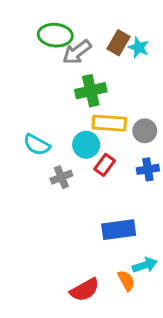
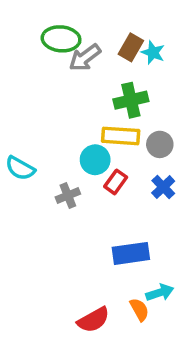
green cross: (91, 91) -> (131, 100), moved
cyan semicircle: (37, 145) -> (20, 168), moved
blue cross: (148, 169) -> (163, 187), turned -35

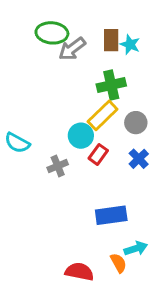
brown rectangle: (131, 47) -> (111, 40), turned -30
yellow rectangle: (121, 136) -> (103, 115), turned -48
red semicircle: (93, 320) -> (79, 272), turned -140

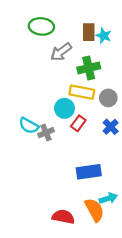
gray arrow: (72, 49) -> (61, 52), moved
yellow rectangle: (103, 115) -> (82, 92), turned 55
cyan semicircle: (17, 143) -> (29, 126), moved
orange semicircle: (118, 263) -> (94, 210), size x1.5

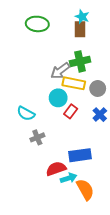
cyan star: (104, 36) -> (82, 17), moved
gray arrow: (61, 52) -> (60, 71), moved
gray cross: (46, 133) -> (37, 137), moved
cyan arrow: (108, 198) -> (69, 178), moved
red semicircle: (63, 217) -> (56, 169), moved, turned -30

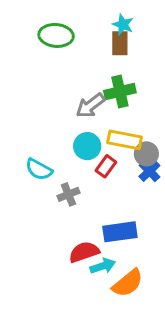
yellow rectangle: (74, 83) -> (125, 140), moved
gray circle: (98, 88) -> (146, 154), moved
gray cross: (37, 137) -> (68, 194), moved
orange semicircle: (85, 189) -> (128, 283), turned 80

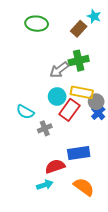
cyan star: (123, 25) -> (94, 16), moved
brown rectangle: (120, 43) -> (79, 29), turned 42
red rectangle: (106, 166) -> (69, 110), size x1.5
cyan arrow: (103, 266) -> (45, 185), moved
orange semicircle: (128, 283) -> (84, 187), turned -105

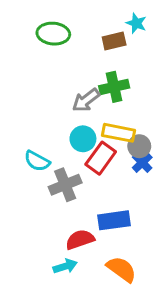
brown rectangle: (79, 29) -> (114, 41), turned 35
gray cross: (45, 128) -> (65, 185), size x1.5

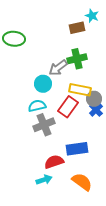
green ellipse: (53, 34) -> (14, 39), moved
cyan circle: (83, 139) -> (43, 84), moved
cyan semicircle: (37, 161) -> (37, 106), moved, turned 138

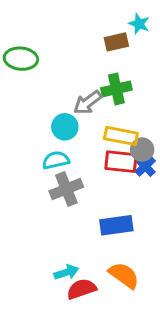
red rectangle: (68, 107) -> (121, 162), moved, turned 60
red semicircle: (54, 162) -> (82, 289), moved

